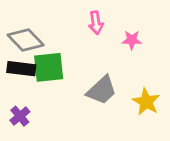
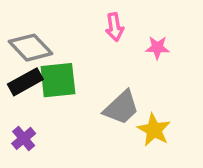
black rectangle: (21, 69) -> (25, 82), turned -36
yellow star: (146, 102) -> (154, 130), moved

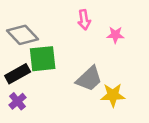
black rectangle: (25, 82) -> (18, 74), moved
yellow star: (154, 130) -> (113, 95), turned -30

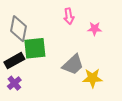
gray diamond: (23, 35) -> (18, 29), turned 55

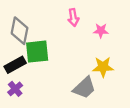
gray trapezoid: (73, 65) -> (84, 88), moved
yellow star: (92, 78) -> (103, 67), moved

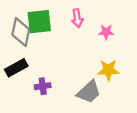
green square: (37, 52) -> (39, 22), moved
purple cross: (15, 89) -> (43, 86), moved, turned 32

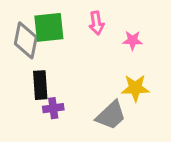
black rectangle: (16, 68) -> (40, 85), moved, turned -65

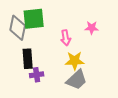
pink arrow: (96, 23) -> (66, 38), moved
yellow star: (135, 88) -> (75, 61), moved

